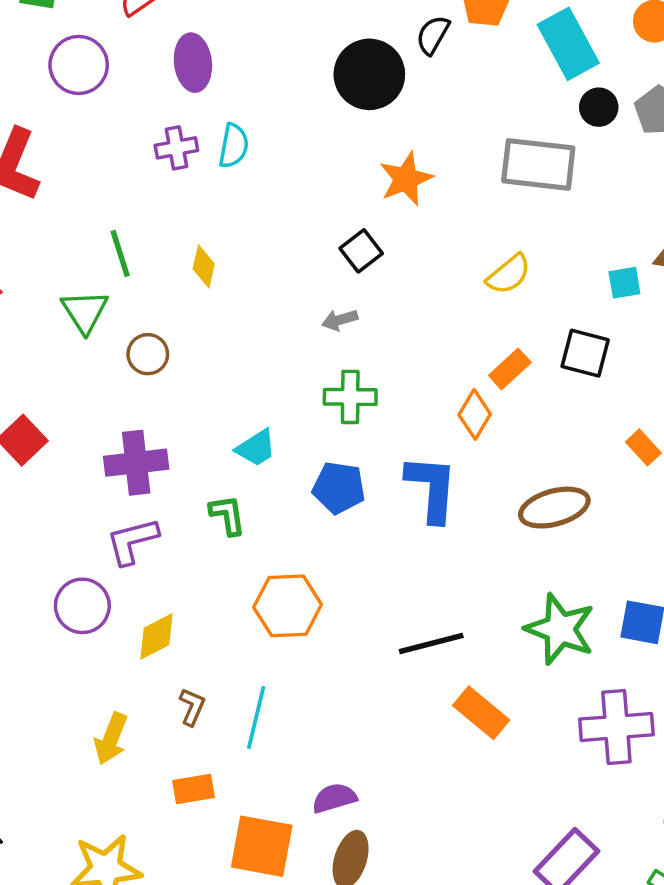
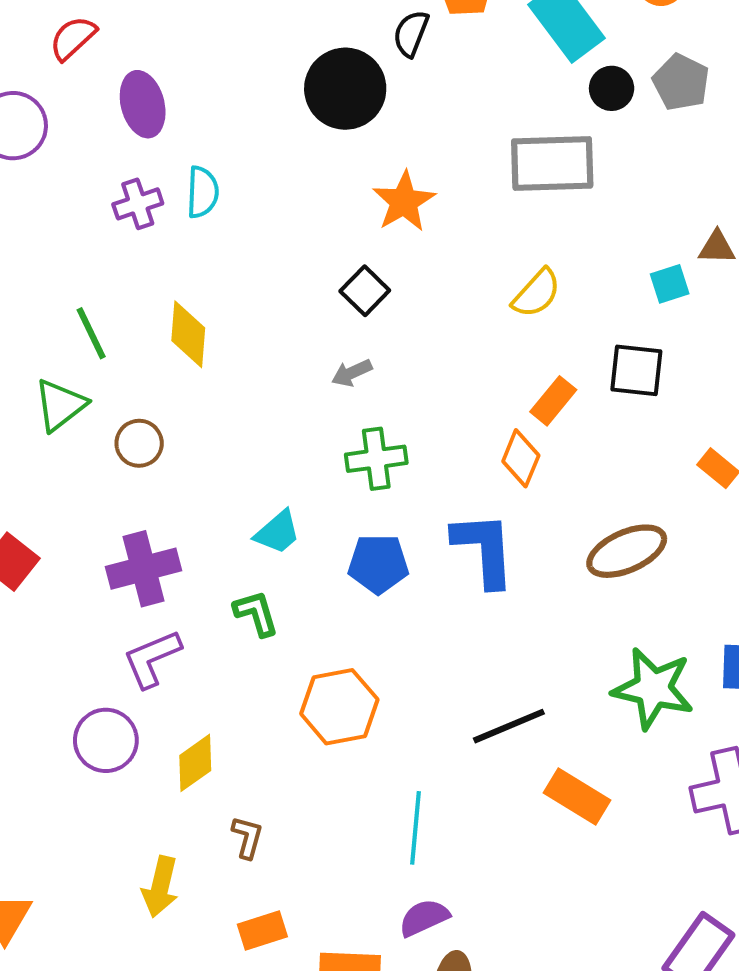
yellow diamond: (204, 266) -> (188, 334), size x1.4
green triangle: (85, 311) -> (60, 405), turned 33
cyan line: (256, 717) -> (416, 828), moved

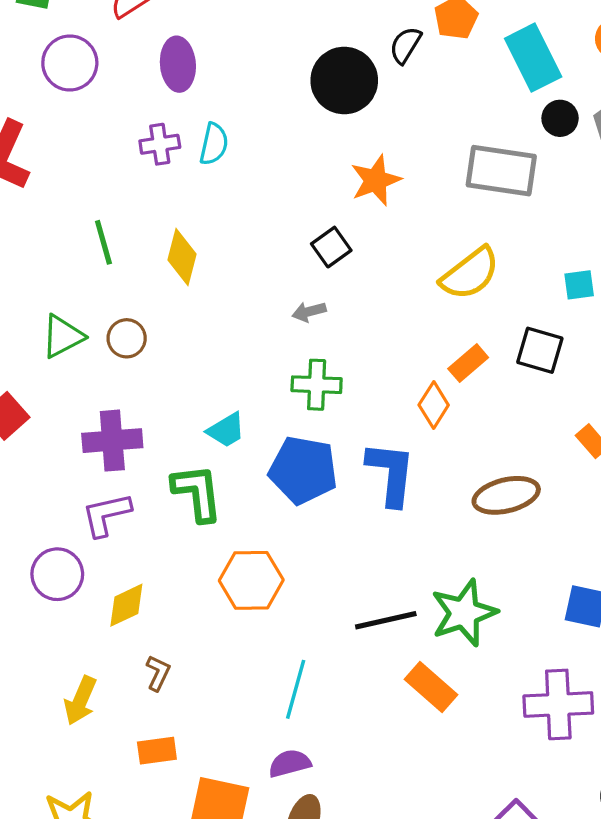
yellow semicircle: (536, 293) -> (470, 274), size x1.4
green triangle: (60, 405) -> (63, 336), moved
blue pentagon: (378, 564) -> (303, 470), size x1.4
green L-shape: (256, 613) -> (197, 493), size x1.5
green star: (653, 688) -> (464, 613), moved, turned 30

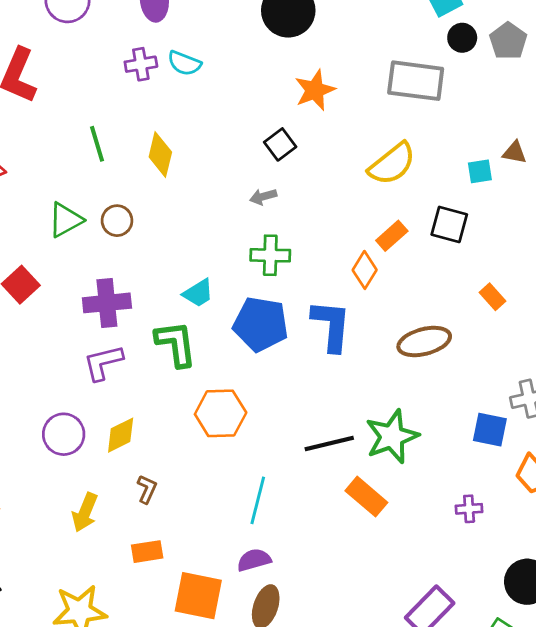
cyan semicircle: (214, 144) -> (184, 63), turned 100
purple circle: (57, 574) -> (64, 434), moved
purple cross: (558, 704) -> (469, 509), size x0.5

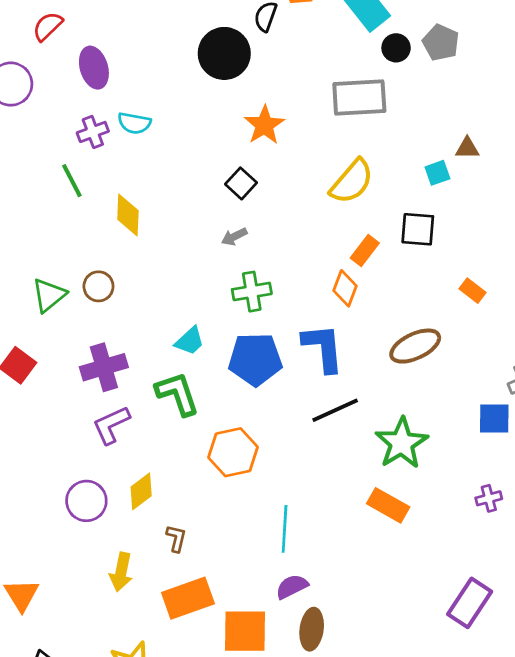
green line: (97, 144) -> (72, 181), moved
black line: (329, 444) -> (335, 410), moved
orange rectangle: (147, 552) -> (188, 598), size x1.6

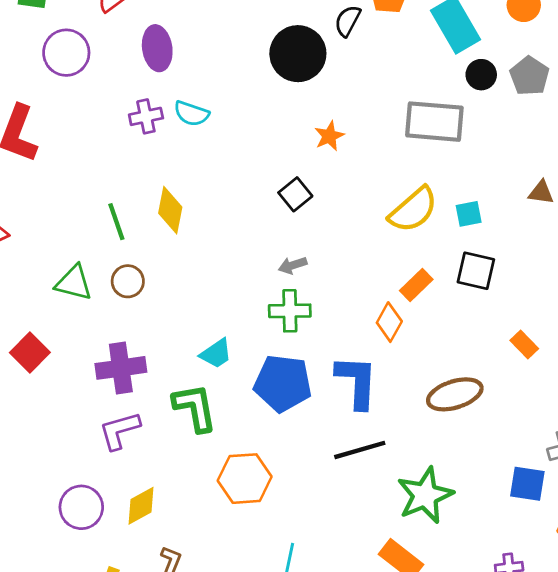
orange star: (264, 125) -> (329, 136), size x0.7
cyan square: (437, 173) -> (469, 214), moved
green line: (72, 181) -> (116, 222), moved
gray arrow: (234, 237) -> (293, 265), moved
green triangle: (49, 295) -> (74, 283), turned 45

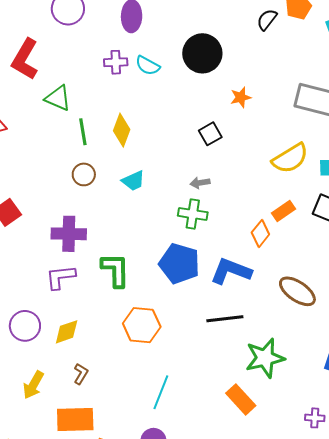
black circle: (298, 54) -> (202, 53), moved
green triangle: (74, 283) -> (58, 98), moved
cyan trapezoid: (216, 354) -> (133, 181), moved
blue L-shape: (357, 382) -> (231, 271), turned -81
brown ellipse: (455, 394) -> (297, 291), turned 42

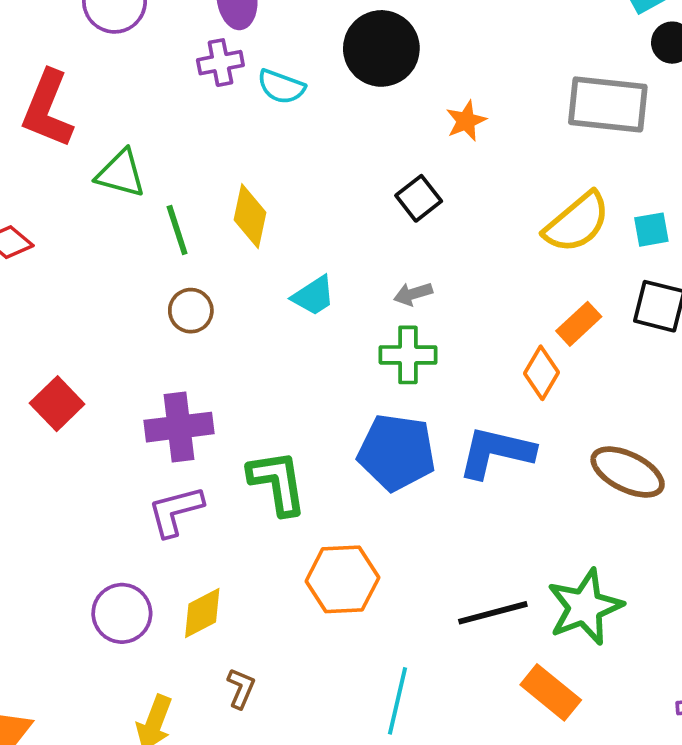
purple cross: (116, 62) -> (220, 63), moved
cyan trapezoid: (133, 181) -> (313, 296), moved
black line: (225, 319) -> (493, 613), moved

